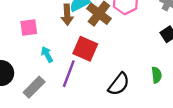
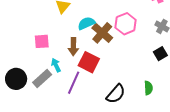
brown arrow: (67, 15) -> (73, 47), moved
gray rectangle: (34, 87) -> (42, 79), moved

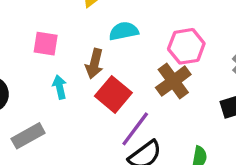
brown cross: (102, 33) -> (173, 81), moved
gray rectangle: (42, 79) -> (28, 136), moved
purple line: (74, 83) -> (135, 129), moved

